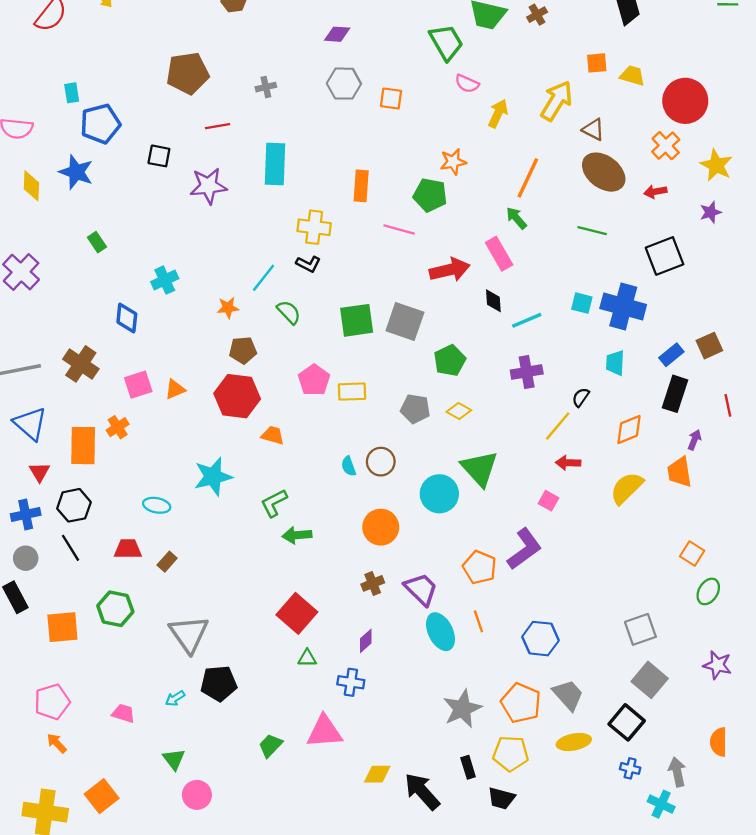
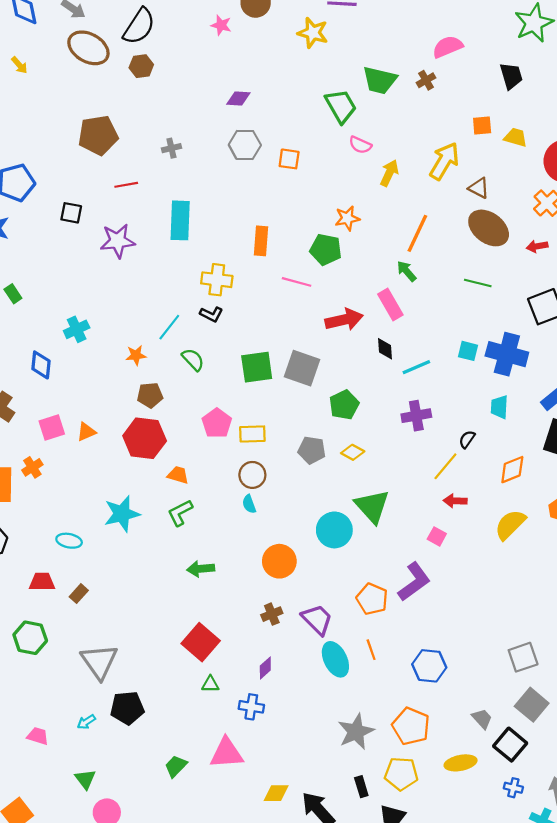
brown circle: (381, 462) -> (252, 475), moved
green L-shape: (274, 503) -> (180, 513), moved
gray trapezoid: (568, 695) -> (482, 719), moved, size x0.7

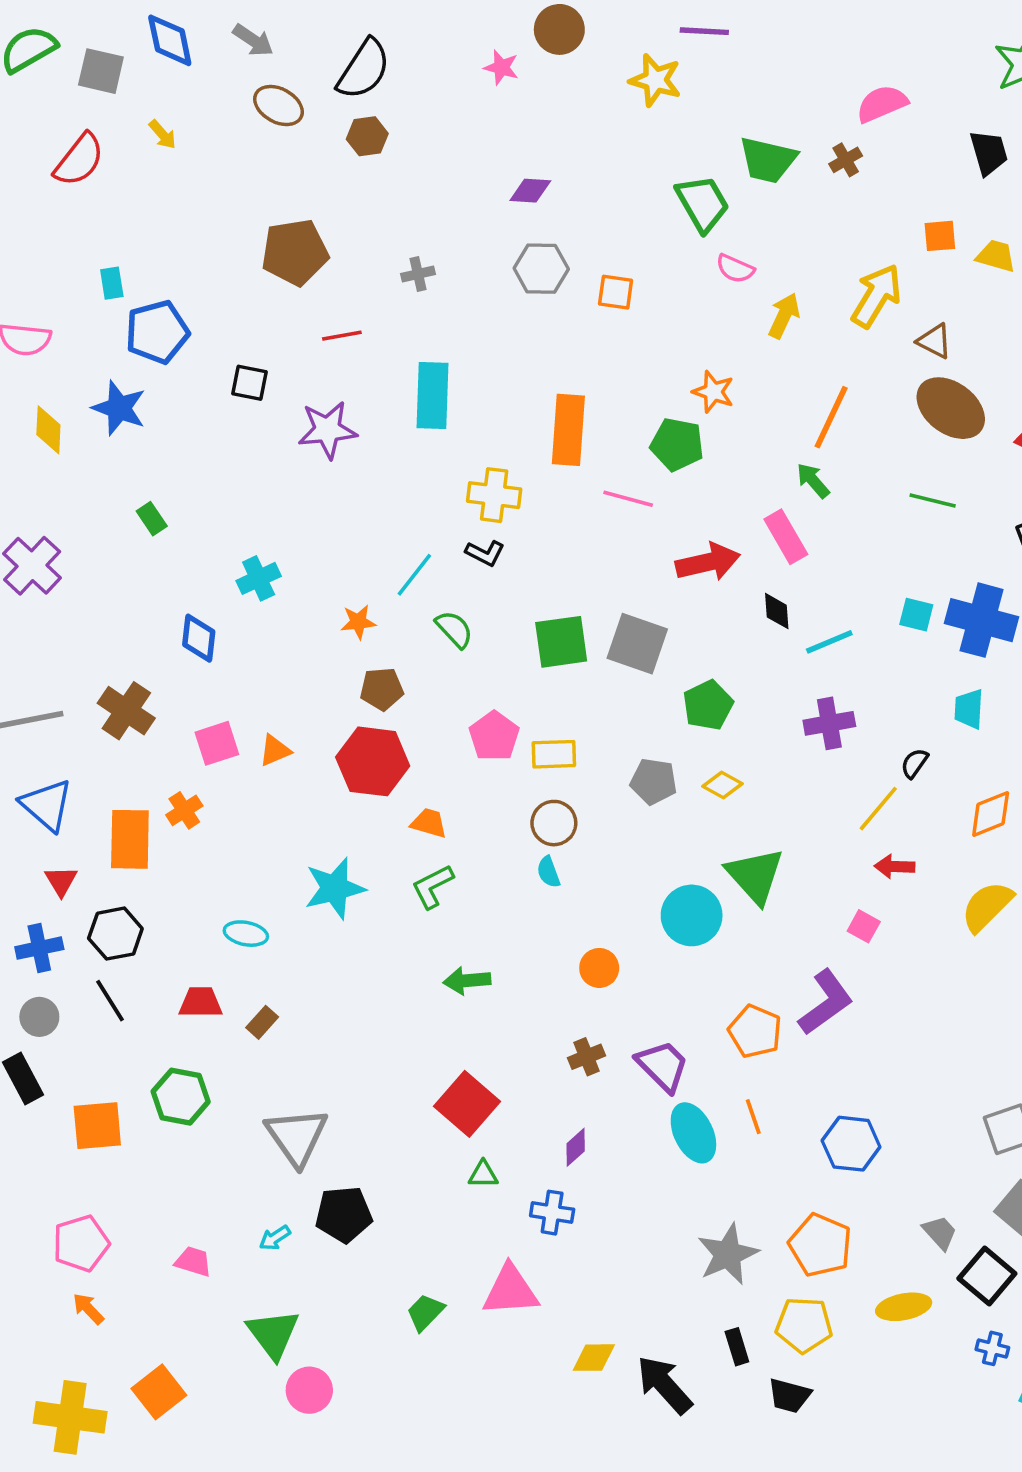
brown ellipse: (88, 48) -> (278, 106), size x0.7
orange star: (347, 218) -> (713, 392), turned 30
orange rectangle: (261, 241) -> (568, 430), size x1.4
orange circle: (279, 561) -> (599, 968), size x0.7
green triangle: (85, 779) -> (273, 1334), size x1.5

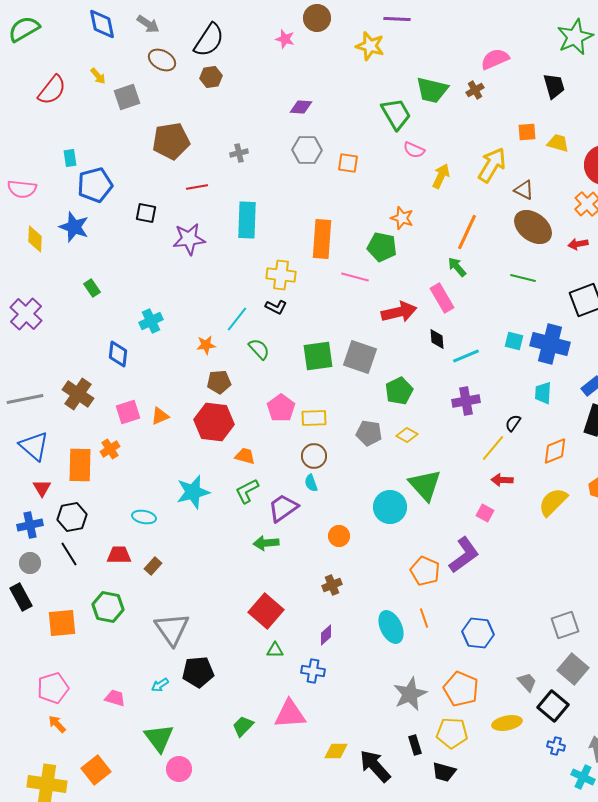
gray square: (101, 71) -> (127, 97), moved, turned -32
purple trapezoid: (663, 1066) -> (283, 508), moved, turned -80

